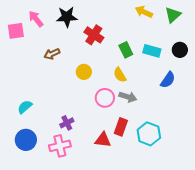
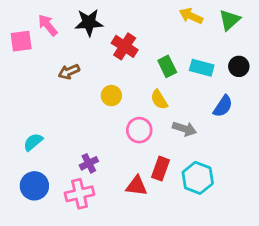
gray arrow: (128, 97) -> (184, 129), moved

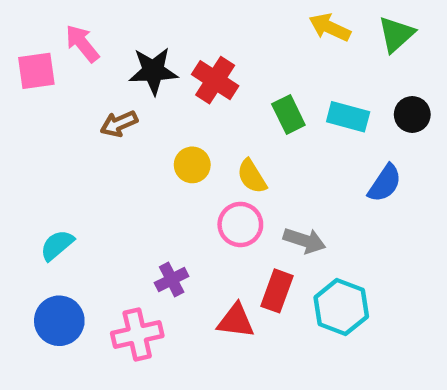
black star: (89, 23) -> (153, 71), moved
yellow semicircle: (159, 100) -> (252, 176), moved
gray arrow: (184, 129) -> (305, 241), moved
purple cross: (89, 163) -> (172, 280), moved

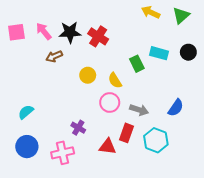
pink arrow: (82, 43) -> (44, 31), moved
green rectangle: (288, 114) -> (137, 64), moved
blue semicircle: (385, 183) -> (176, 108), moved
purple cross: (172, 280) -> (78, 128), turned -32

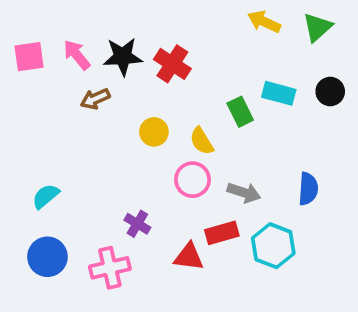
blue semicircle: (176, 108) -> (308, 189), turned -30
red rectangle: (126, 133) -> (222, 233), turned 54

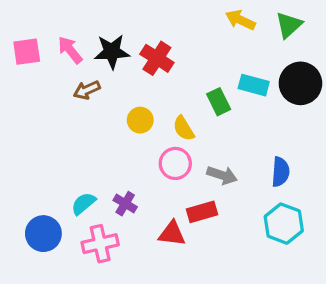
black circle: (330, 91) -> (300, 83), size x1.6
cyan semicircle: (46, 196) -> (83, 204), moved
cyan hexagon: (273, 246) -> (284, 224), moved

